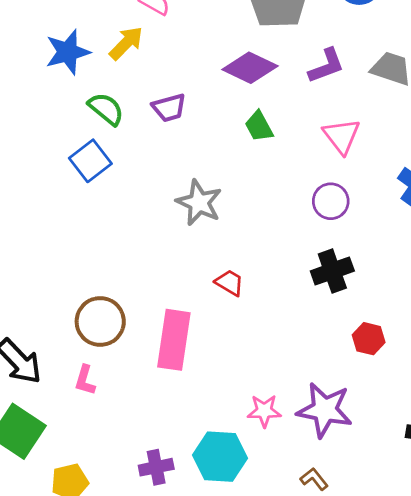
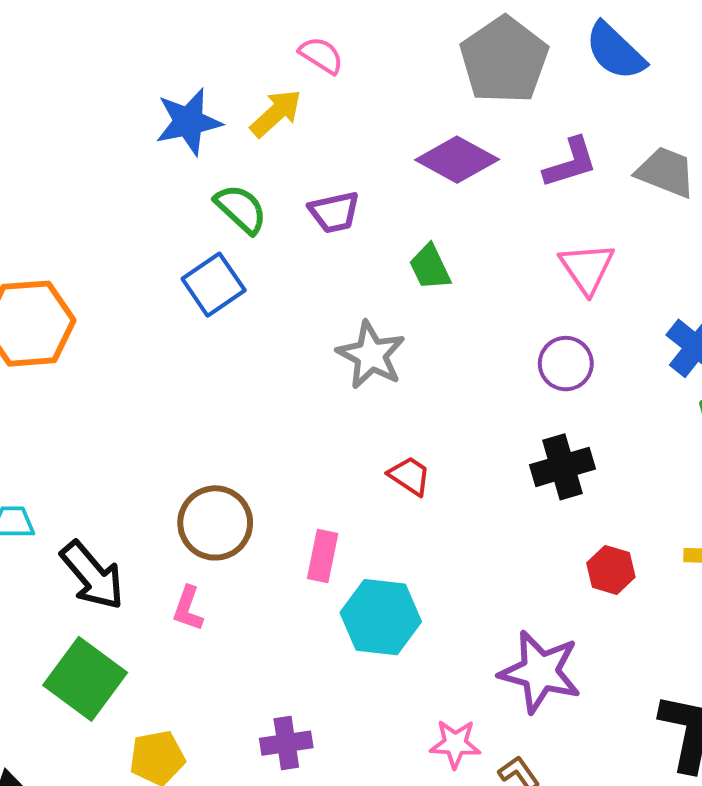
green trapezoid: (259, 126) -> (430, 267), moved
pink rectangle: (174, 340) -> (323, 556), size x0.6
pink star: (264, 411) -> (455, 744), moved
cyan hexagon: (220, 457) -> (381, 617), moved

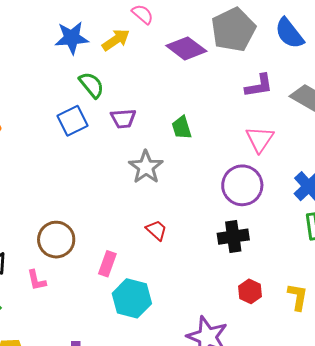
purple diamond: (457, 160) -> (186, 48), moved
purple trapezoid: (334, 212) -> (123, 119), moved
purple circle: (566, 364) -> (242, 185), size x1.5
pink L-shape: (188, 609) -> (36, 280), turned -40

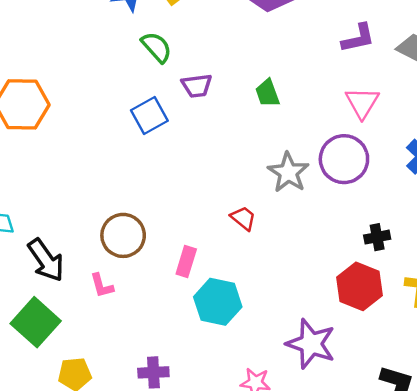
blue square: (72, 121) -> (149, 115), moved
gray star: (146, 167) -> (288, 172), moved
black cross: (233, 237) -> (377, 237), moved, size x0.7
red hexagon: (250, 291) -> (359, 286), size x1.6

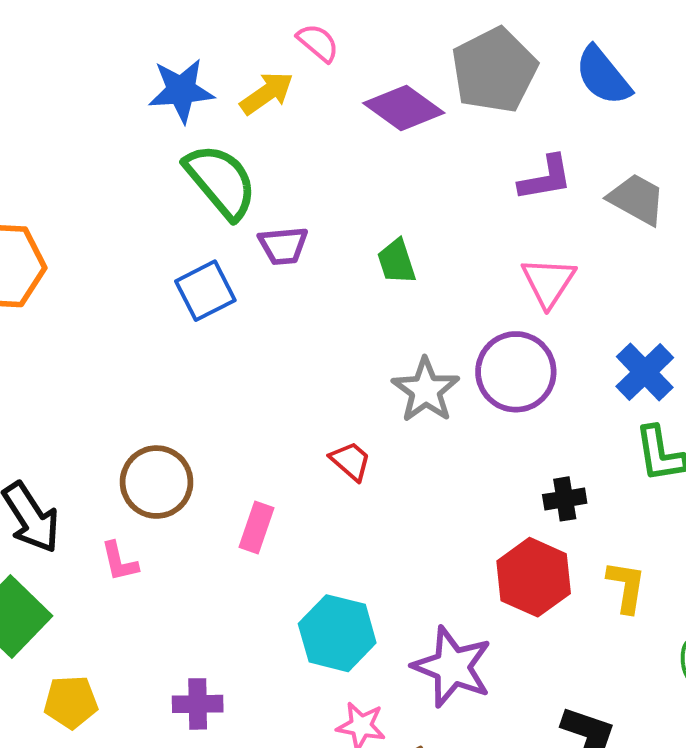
green semicircle: (157, 47) -> (221, 181), size x1.5
cyan hexagon: (218, 302) -> (337, 633), moved

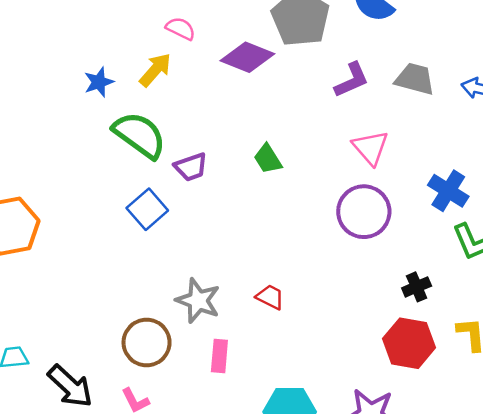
blue star: (181, 90) -> (99, 82), size x0.7
gray star: (426, 390) -> (198, 301), moved

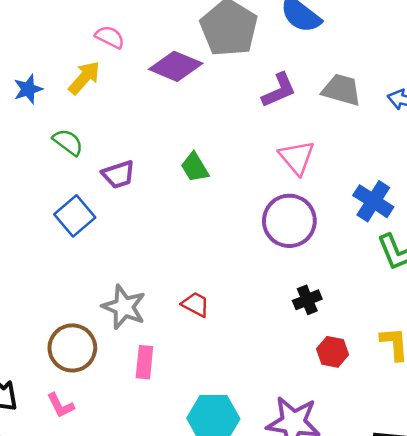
green semicircle: (140, 135) -> (68, 142), size x0.6
black cross: (417, 287) -> (307, 300), moved
red hexagon: (409, 343) -> (333, 352), size x0.6

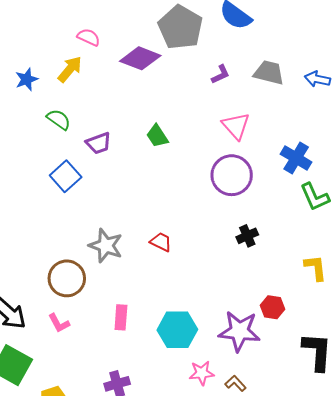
purple L-shape: (279, 90) -> (221, 74), size x0.7
red hexagon: (333, 352) -> (272, 307), moved
pink rectangle: (144, 362) -> (121, 317), moved

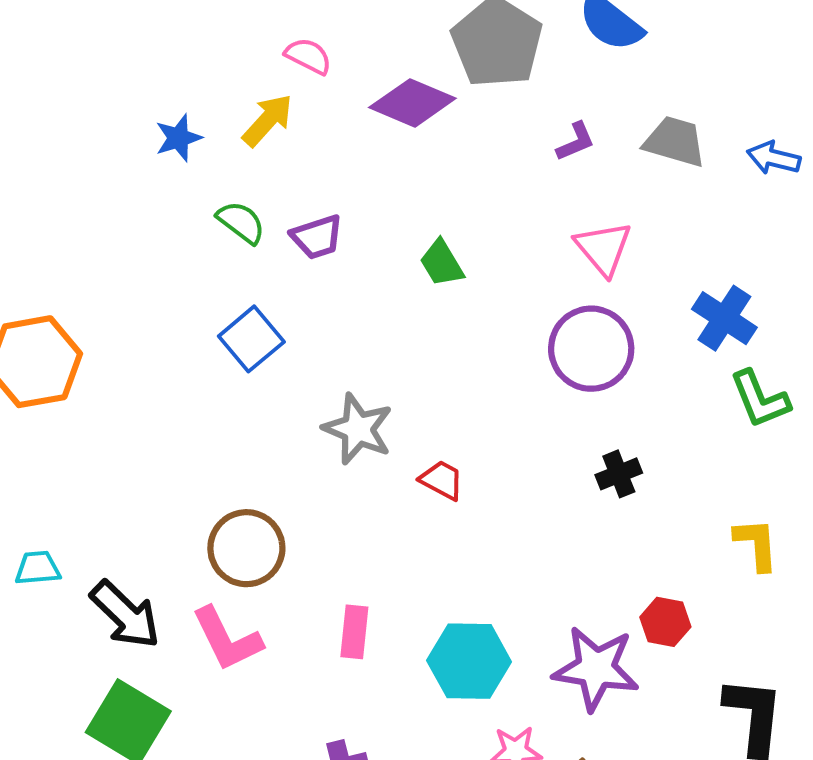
purple trapezoid: (98, 143) -> (317, 237), moved
gray star: (106, 246) -> (358, 429), moved
pink L-shape: (59, 323) -> (227, 639), size x1.6

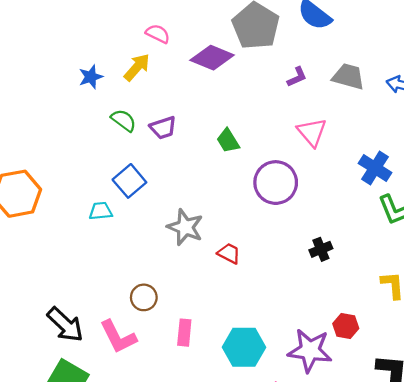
purple circle: (591, 349) -> (276, 183), moved
brown circle: (246, 548) -> (144, 297), moved, size x0.7
cyan trapezoid: (38, 568) -> (101, 211), moved

